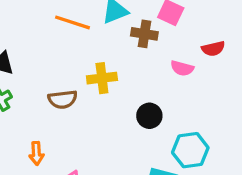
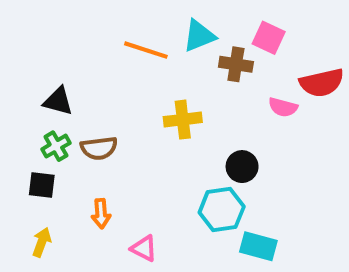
red semicircle: (213, 49) -> (322, 83), size x1.5
brown semicircle: (63, 99) -> (99, 148), moved
cyan hexagon: (190, 150) -> (222, 209), moved

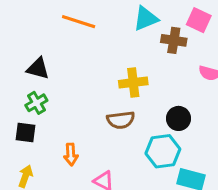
orange line: (146, 50) -> (79, 22), moved
brown semicircle: (99, 148) -> (121, 120), moved

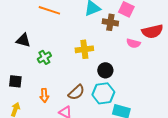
green cross: (36, 103) -> (44, 57), moved
black circle: (178, 118) -> (105, 70), moved
brown semicircle: (121, 120) -> (76, 92), moved, turned -36

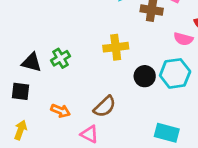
black triangle: (23, 40) -> (32, 62), moved
cyan hexagon: (103, 93) -> (175, 73), moved
orange arrow: (44, 95) -> (61, 111), turned -64

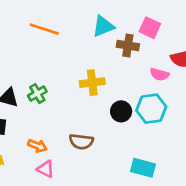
brown semicircle: (105, 107) -> (81, 142), turned 50
pink triangle: (89, 134) -> (46, 169), moved

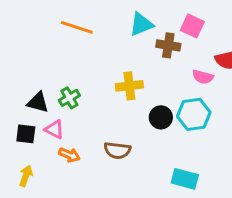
pink triangle: (46, 169) -> (54, 129), moved

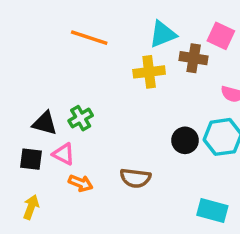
yellow cross: (129, 86) -> (149, 72), moved

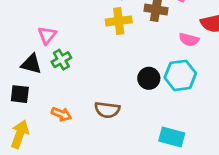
pink triangle: (64, 154) -> (47, 35), moved, turned 42
yellow arrow: (31, 207) -> (20, 134), size x1.4

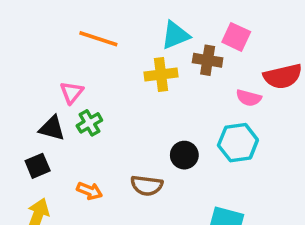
black circle: (149, 78) -> (184, 155), moved
black square: (20, 94) -> (38, 166), turned -30

